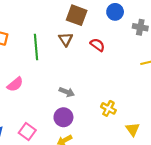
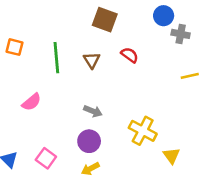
blue circle: (115, 12) -> (164, 16), moved
brown triangle: (66, 39) -> (92, 60), moved
yellow cross: (108, 108) -> (143, 131), size x1.5

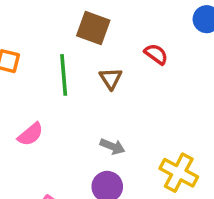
brown square: (105, 20) -> (93, 28), moved
red semicircle: (130, 55) -> (156, 54), moved

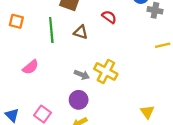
brown triangle: (111, 78) -> (81, 32), turned -40
yellow cross: (179, 173) -> (106, 71), moved

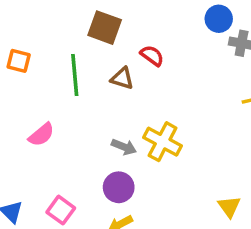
red semicircle: (109, 17) -> (152, 56), moved

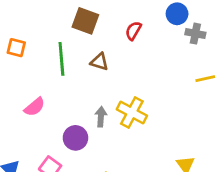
red semicircle: (152, 56) -> (133, 31), moved, turned -96
gray arrow: (124, 147) -> (101, 117), turned -108
purple circle: (119, 187) -> (75, 138), moved

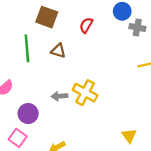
gray arrow: (101, 117) -> (59, 96), turned -98
purple circle: (75, 138) -> (28, 114), moved

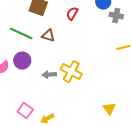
green line: (27, 48) -> (21, 34), turned -60
purple circle: (28, 114) -> (22, 61), moved
pink square: (18, 138) -> (25, 111), moved

